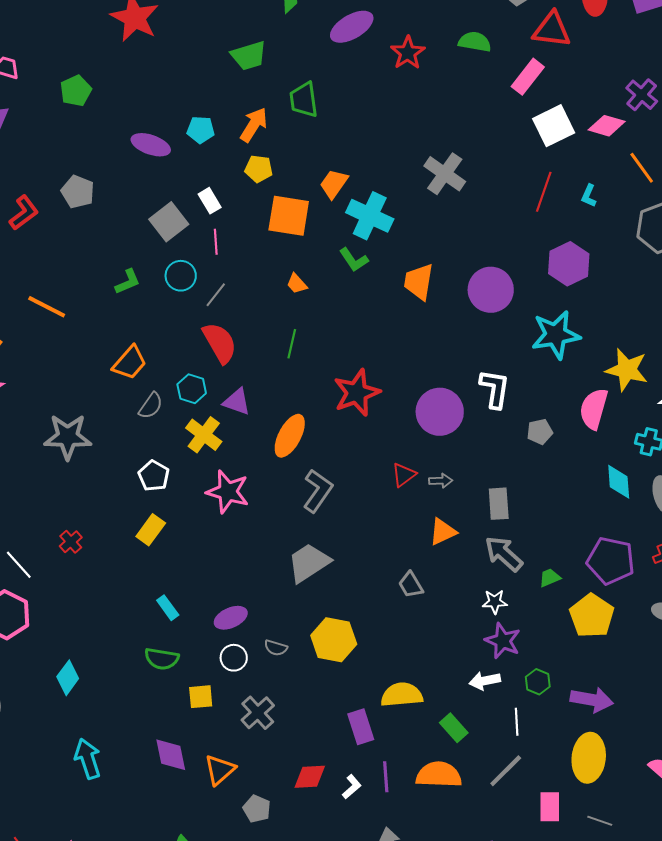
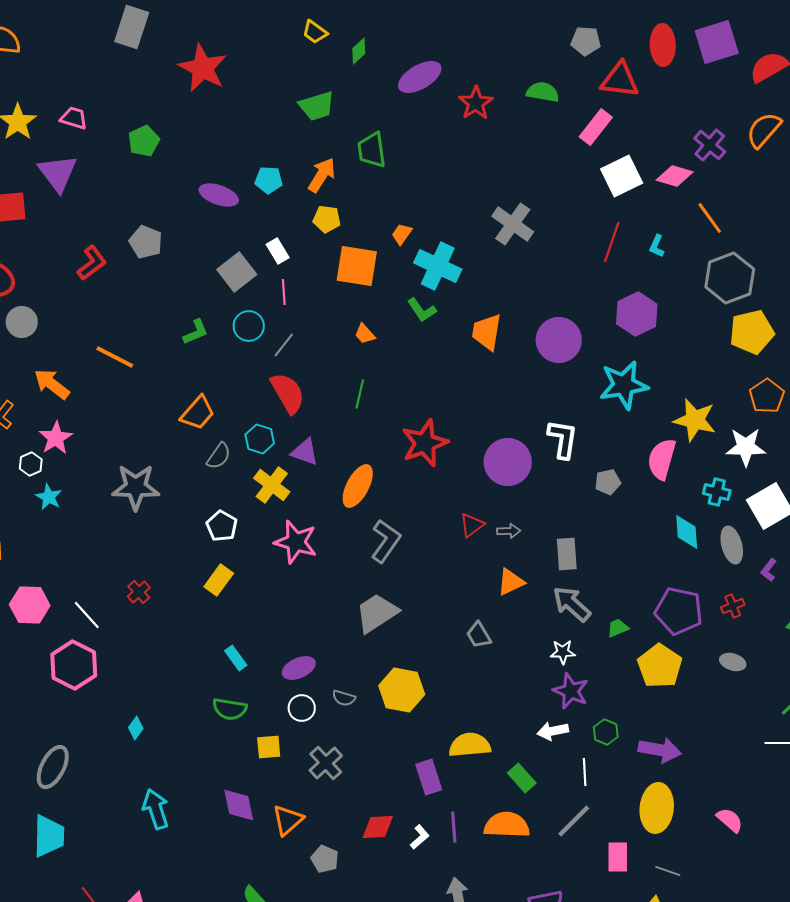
orange trapezoid: (334, 184) -> (402, 234), size x0.7
cyan diamond: (68, 678) -> (136, 728), size x0.7

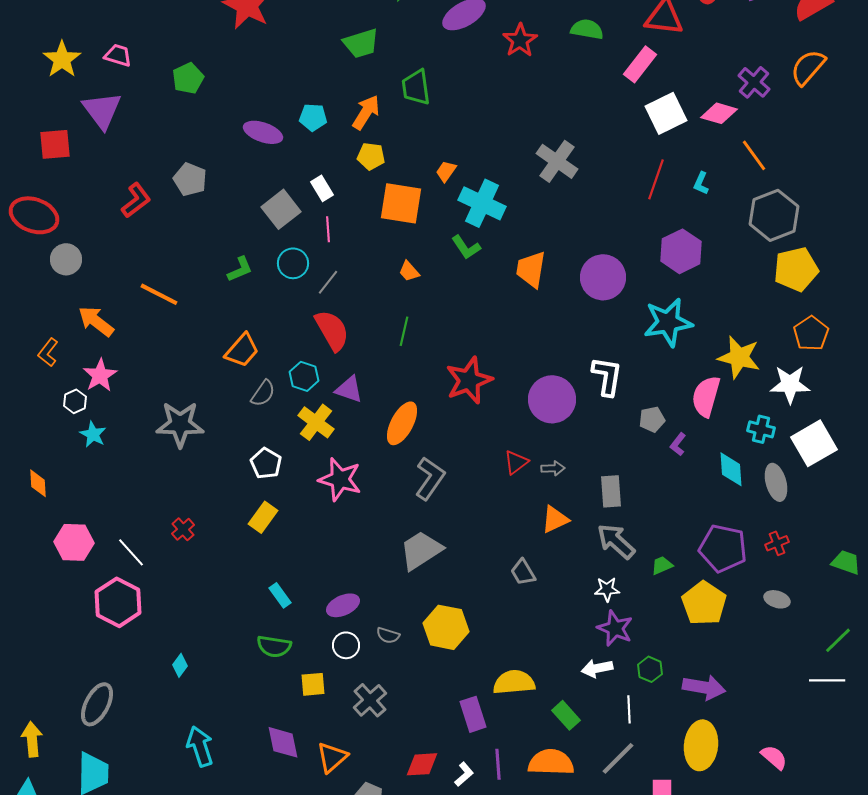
purple L-shape: (769, 570) -> (678, 444), moved

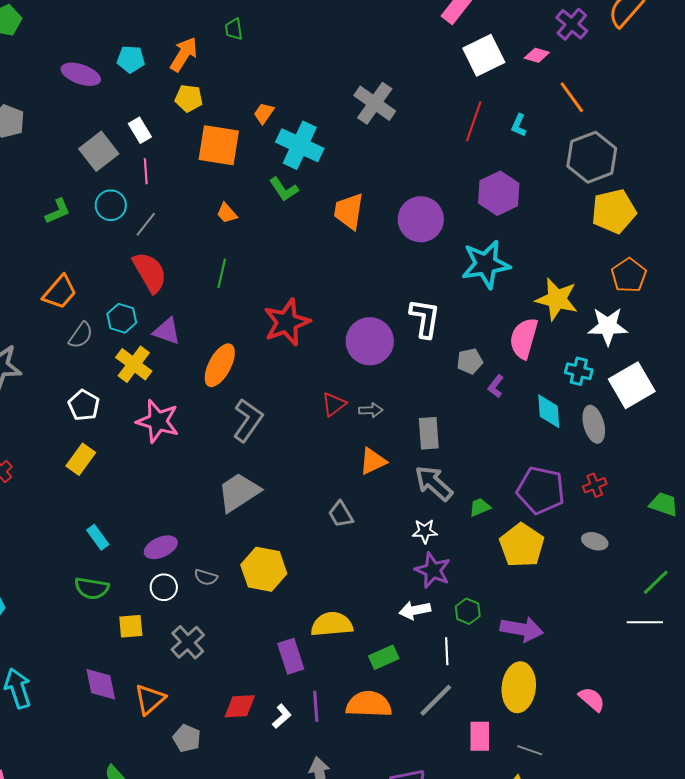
green trapezoid: (416, 87) -> (234, 29), size x0.6
pink diamond: (719, 113) -> (537, 55), size x0.7
green rectangle: (566, 715) -> (384, 657), turned -72

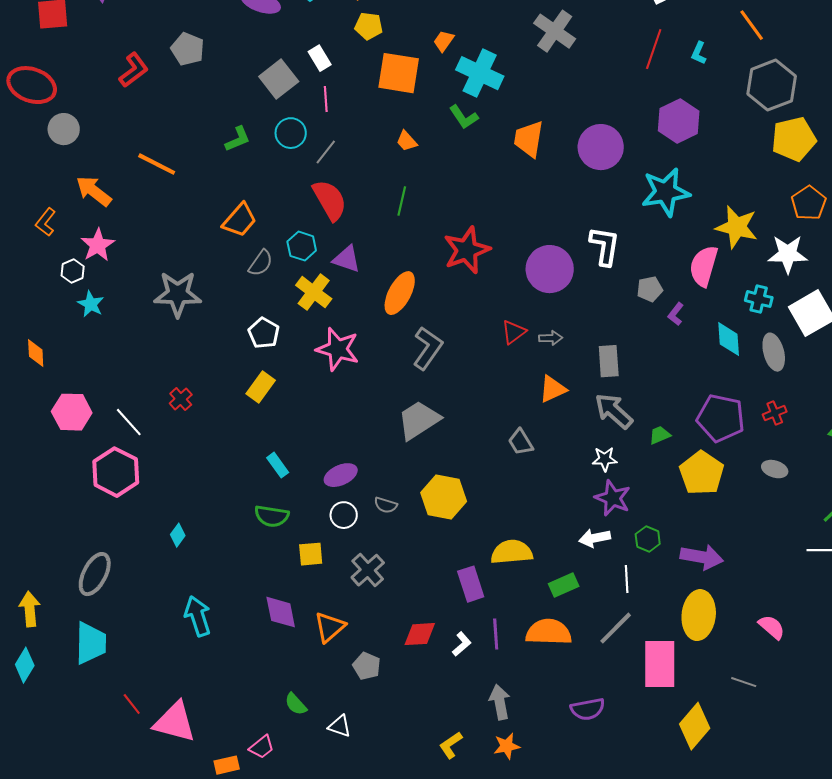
pink rectangle: (480, 736) -> (660, 664), size x1.6
gray line: (530, 750) -> (744, 682), moved

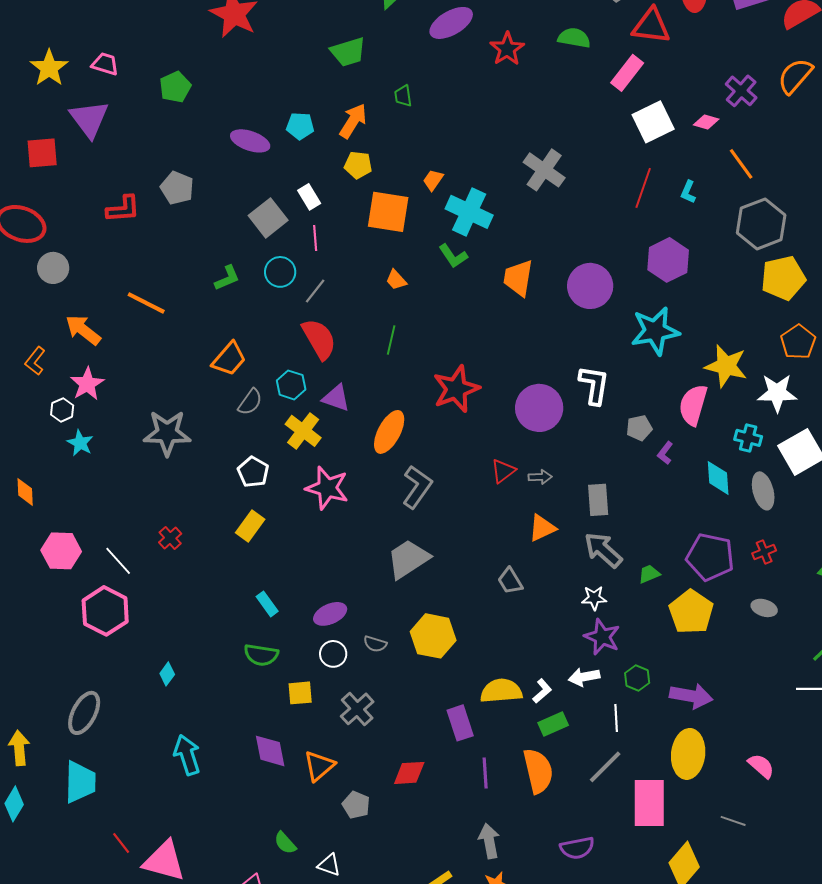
red L-shape: (134, 70) -> (123, 209), turned 33
orange semicircle: (549, 632) -> (538, 771), turned 75
white L-shape: (462, 644) -> (542, 691), moved

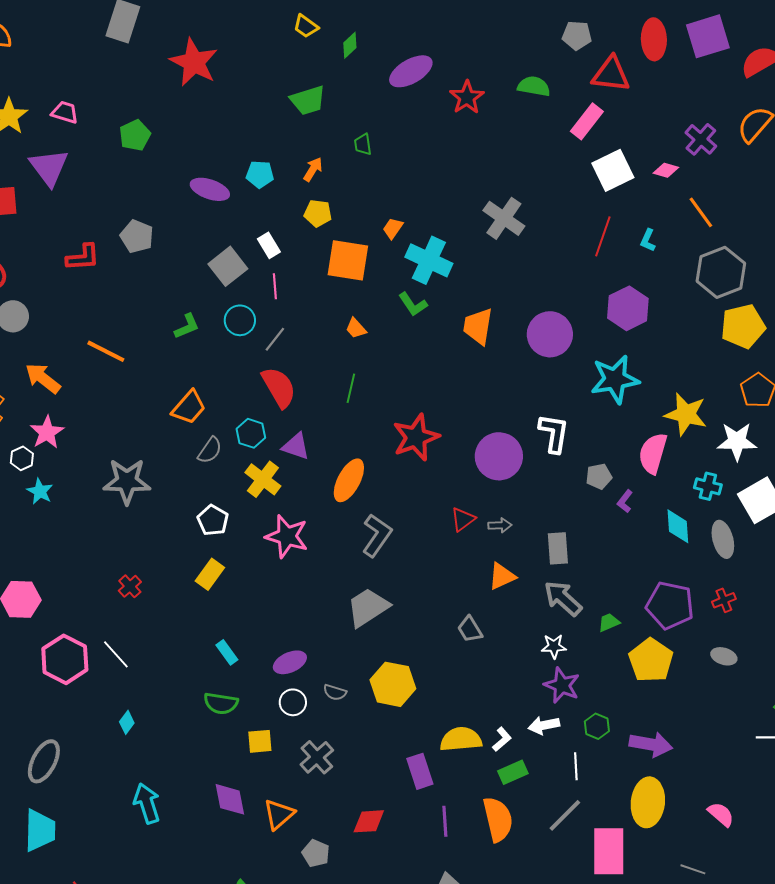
orange arrow: (353, 121) -> (313, 169), size x0.7
white line: (118, 561) -> (116, 654), moved

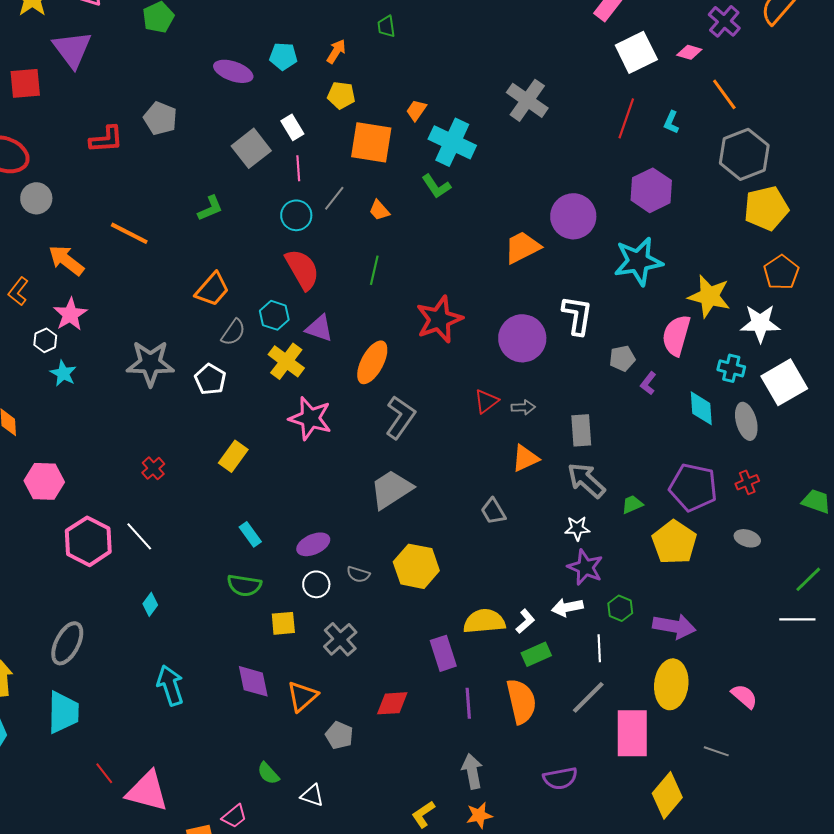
cyan circle: (240, 320) -> (296, 215), moved
orange trapezoid: (478, 326) -> (522, 247), moved, turned 54
gray line: (275, 339) -> (334, 198), moved
white pentagon: (213, 520) -> (210, 379), moved

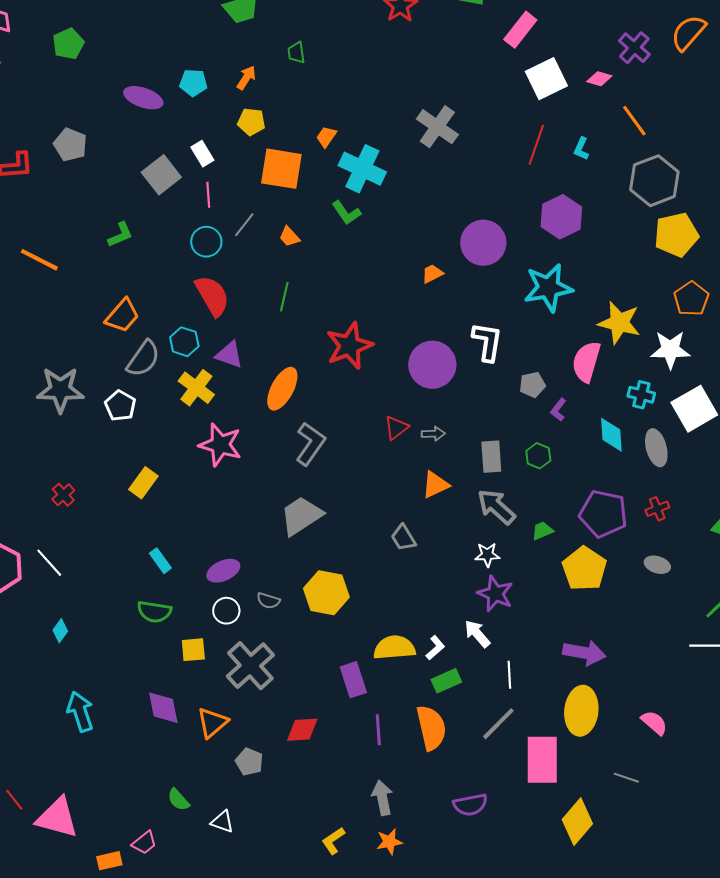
orange trapezoid: (522, 247) -> (432, 274), size x0.6
gray semicircle: (233, 332) -> (143, 359), size x1.4
white arrow: (567, 607) -> (477, 634), turned 60
green hexagon: (620, 608) -> (538, 456), moved
gray cross: (340, 639) -> (250, 666), size x1.4

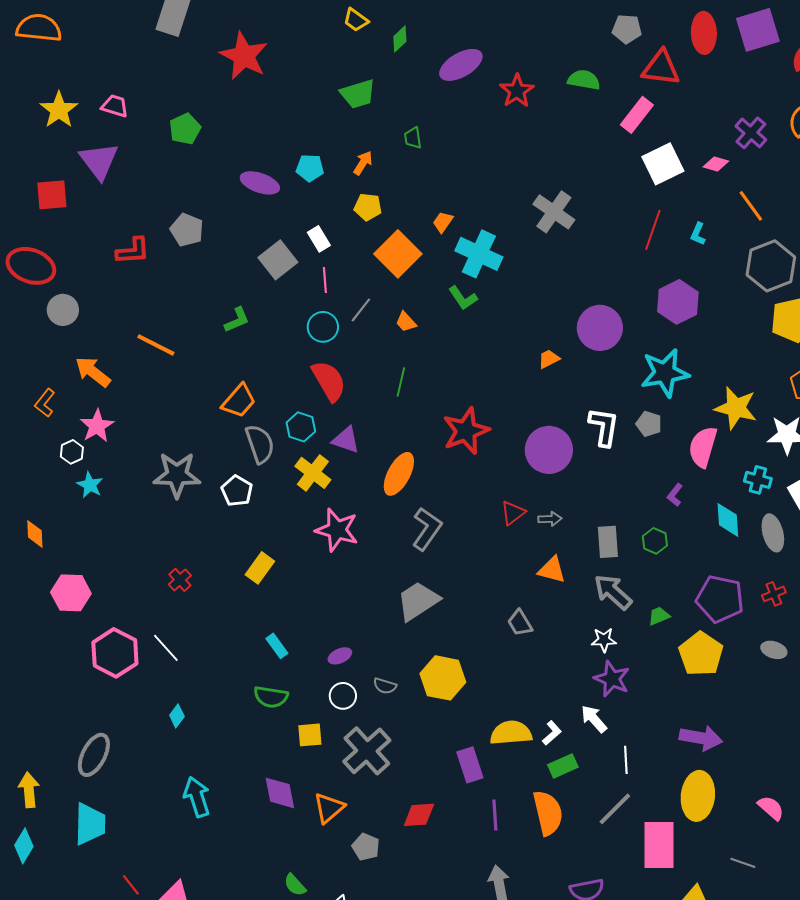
orange square: (281, 169) -> (398, 254), turned 36
gray semicircle: (143, 359) -> (260, 444), turned -54
gray pentagon: (532, 385) -> (649, 424), moved, turned 30
orange triangle: (435, 485) -> (552, 570), turned 40
purple ellipse: (223, 571) -> (340, 656), size x0.7

